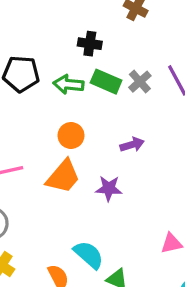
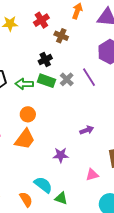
black cross: (90, 44) -> (45, 60), moved, turned -32
purple arrow: (132, 145) -> (87, 130), moved
purple star: (109, 188) -> (61, 155), moved

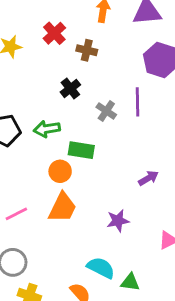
purple line: (89, 77) -> (137, 102), turned 42
green rectangle: (47, 81) -> (81, 150), moved

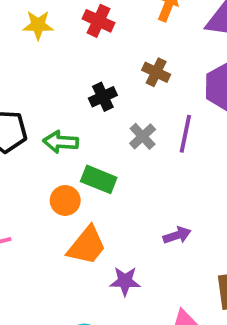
red cross: (54, 33) -> (99, 21), turned -35
brown cross: (87, 50) -> (156, 72), moved
orange trapezoid: (62, 208) -> (87, 246), moved

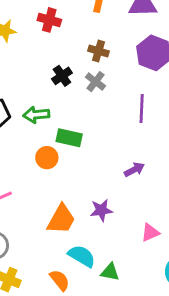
purple line: (185, 134) -> (142, 108), moved
gray cross: (143, 136) -> (96, 82), moved
orange trapezoid: (87, 246) -> (61, 219), moved

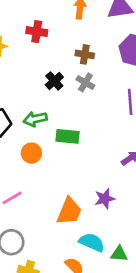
orange circle: (47, 158) -> (31, 153), moved

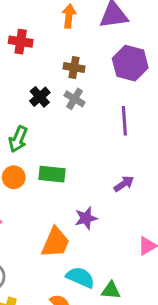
green arrow: (35, 119) -> (18, 139), turned -55
green rectangle: (68, 136) -> (52, 174), moved
purple star: (105, 199) -> (86, 218), moved

